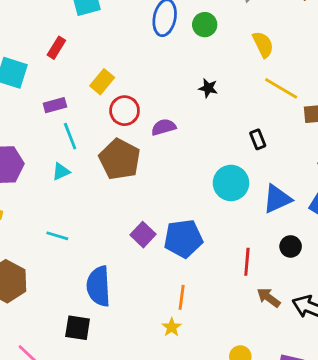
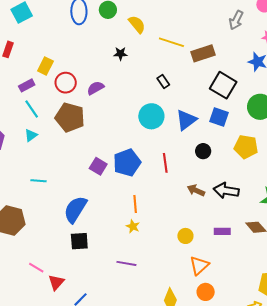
yellow semicircle: (263, 44) -> (137, 24), moved
purple rectangle: (55, 105) -> (27, 85), moved
red line: (247, 262) -> (165, 163), moved
blue semicircle: (99, 286) -> (75, 209), turned 48
black square: (78, 328) -> (79, 241), moved

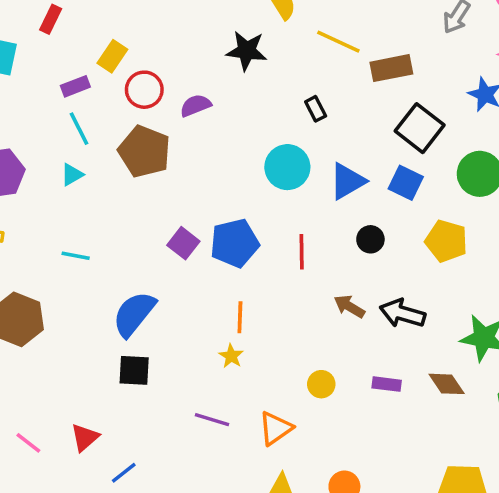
black star: (120, 54) -> (247, 51), size x1.6
orange triangle: (199, 265) -> (275, 428), moved
pink line: (36, 268) -> (28, 443), moved

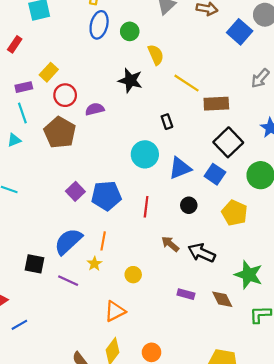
blue semicircle: (134, 314) -> (68, 241), moved
yellow circle: (321, 384) -> (133, 275), moved
purple line: (212, 420) -> (68, 281), moved

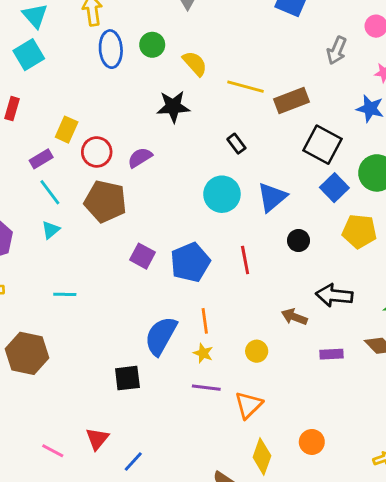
blue square: (215, 174) -> (334, 188), moved, turned 30
purple square: (75, 191) -> (143, 256), moved
brown arrow: (170, 244) -> (294, 317), moved
purple line: (68, 281) -> (206, 388), moved

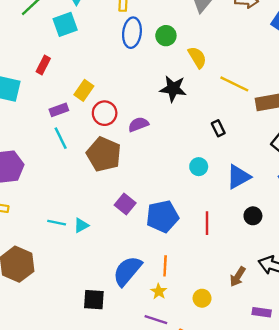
cyan circle: (222, 194) -> (199, 167), size x0.6
cyan triangle: (51, 230) -> (81, 225), moved
brown arrow: (294, 317) -> (238, 277), turned -90

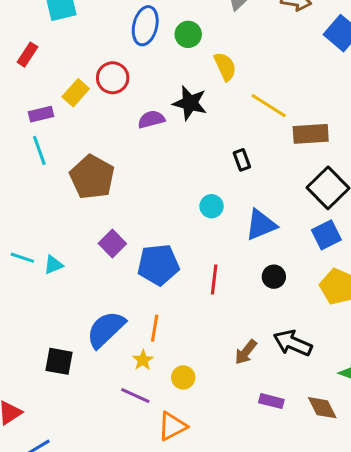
red circle: (105, 113) -> (113, 78), moved
purple semicircle: (138, 124) -> (151, 119), moved
yellow circle: (202, 298) -> (183, 377), moved

